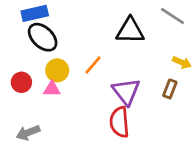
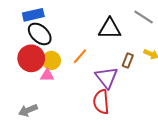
red circle: (21, 82) -> (31, 58), moved, size x1.6
brown rectangle: (170, 89) -> (128, 60), moved

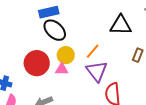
red circle: (31, 58) -> (37, 63), moved
purple triangle: (107, 77) -> (97, 71), moved

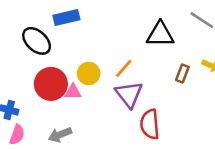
black ellipse: (55, 30) -> (37, 41), moved
pink triangle: (62, 69) -> (73, 92), moved

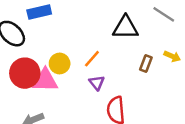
pink triangle: (73, 92) -> (45, 80), size x1.6
purple triangle: (129, 94) -> (97, 83), size x0.6

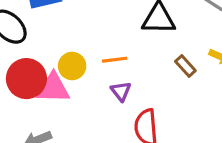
orange line: (92, 59) -> (115, 60), turned 42
brown rectangle: (146, 63) -> (185, 66), turned -63

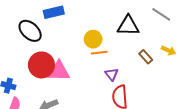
yellow circle: (72, 66) -> (93, 39), moved
purple triangle: (121, 91) -> (112, 74), moved

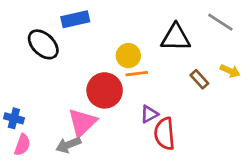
red circle: (41, 65) -> (105, 90), moved
pink triangle: (59, 71) -> (82, 122), moved, turned -45
purple triangle: (112, 74) -> (149, 114), moved, turned 40

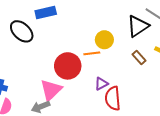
black triangle: (176, 37) -> (138, 26), moved, turned -35
yellow circle: (128, 56) -> (104, 40), moved

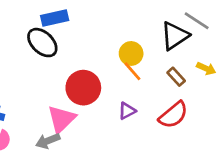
black ellipse: (22, 31) -> (42, 43), moved
orange line: (92, 53) -> (132, 71), moved, turned 56
red semicircle: (113, 98) -> (173, 115), moved, turned -125

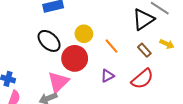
black ellipse: (42, 43) -> (49, 41), moved
yellow circle: (131, 53) -> (84, 34), moved

